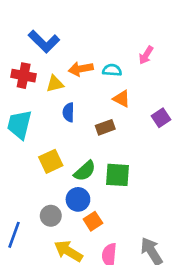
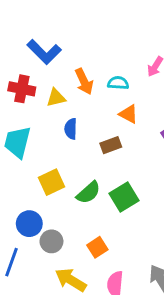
orange arrow: (81, 69) -> (84, 81), turned -105
green square: (117, 175) -> (124, 197), turned -35
blue circle: (78, 199) -> (29, 224), moved

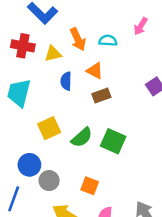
orange triangle: (128, 114) -> (95, 71), moved
green square: (124, 197) -> (113, 141), turned -35
orange square: (97, 247) -> (90, 186), turned -36

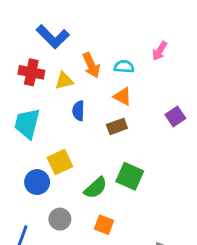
orange triangle: (95, 71) -> (123, 96), moved
green semicircle: (82, 137) -> (96, 188), moved
blue circle: (29, 165) -> (37, 182), moved

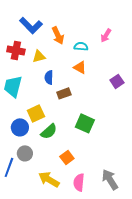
orange arrow: (91, 65) -> (58, 35), moved
brown rectangle: (117, 126) -> (64, 93), moved
green semicircle: (96, 188) -> (49, 131), moved
gray circle: (60, 219) -> (25, 153), moved
orange square: (104, 225) -> (67, 157), turned 32

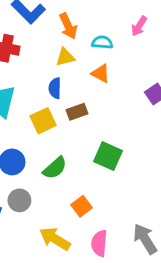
yellow triangle: (39, 56) -> (65, 57), moved
yellow square: (36, 113) -> (43, 121), moved

